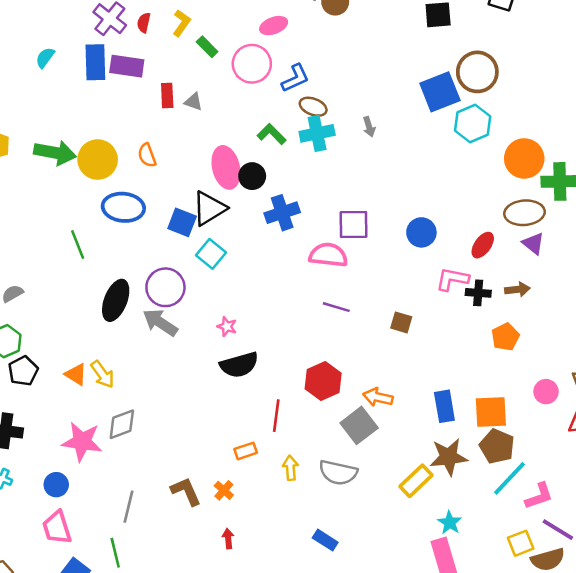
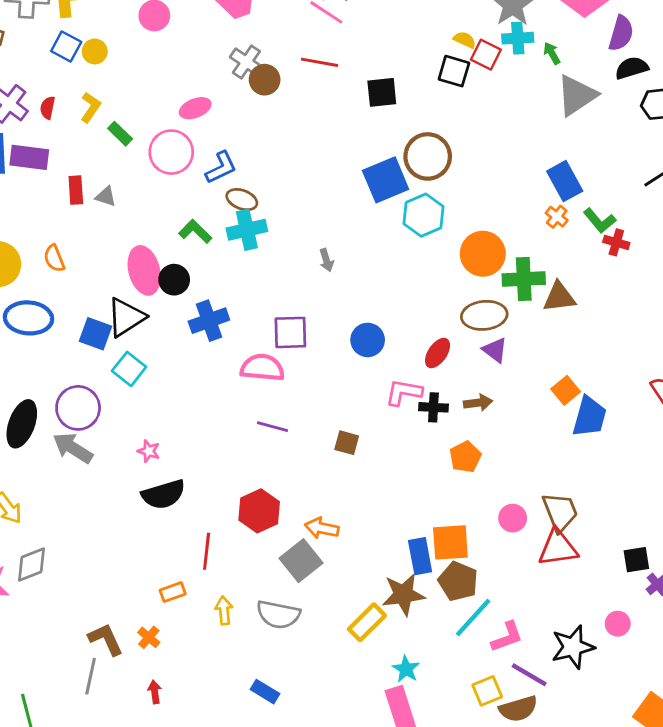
gray arrow: (369, 127) -> (326, 260), moved
blue rectangle: (444, 406) -> (420, 556), moved
gray line: (128, 507) -> (91, 676), moved

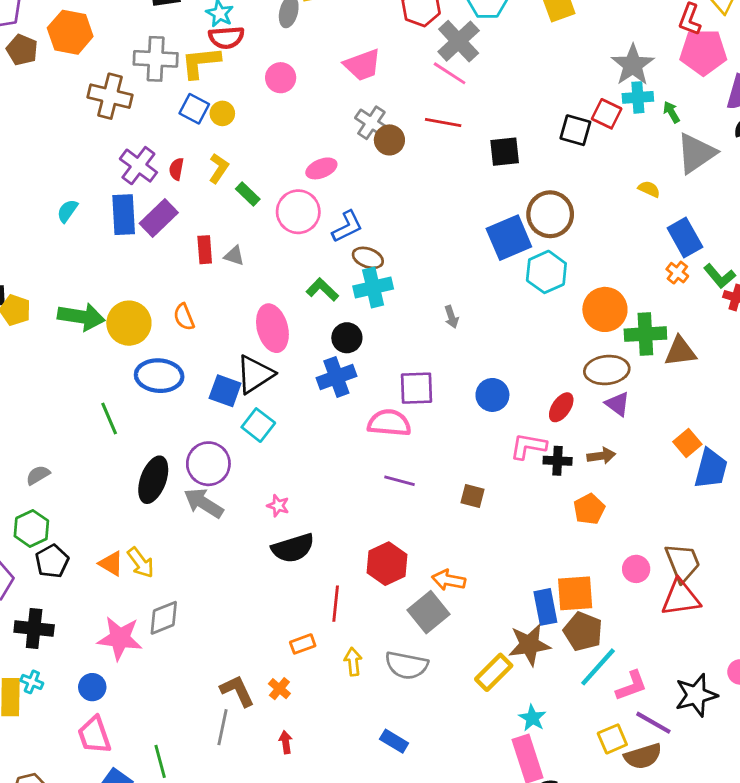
yellow semicircle: (465, 40) -> (649, 189), moved
purple rectangle: (29, 157) -> (159, 218), turned -51
black circle: (174, 280) -> (347, 338), moved

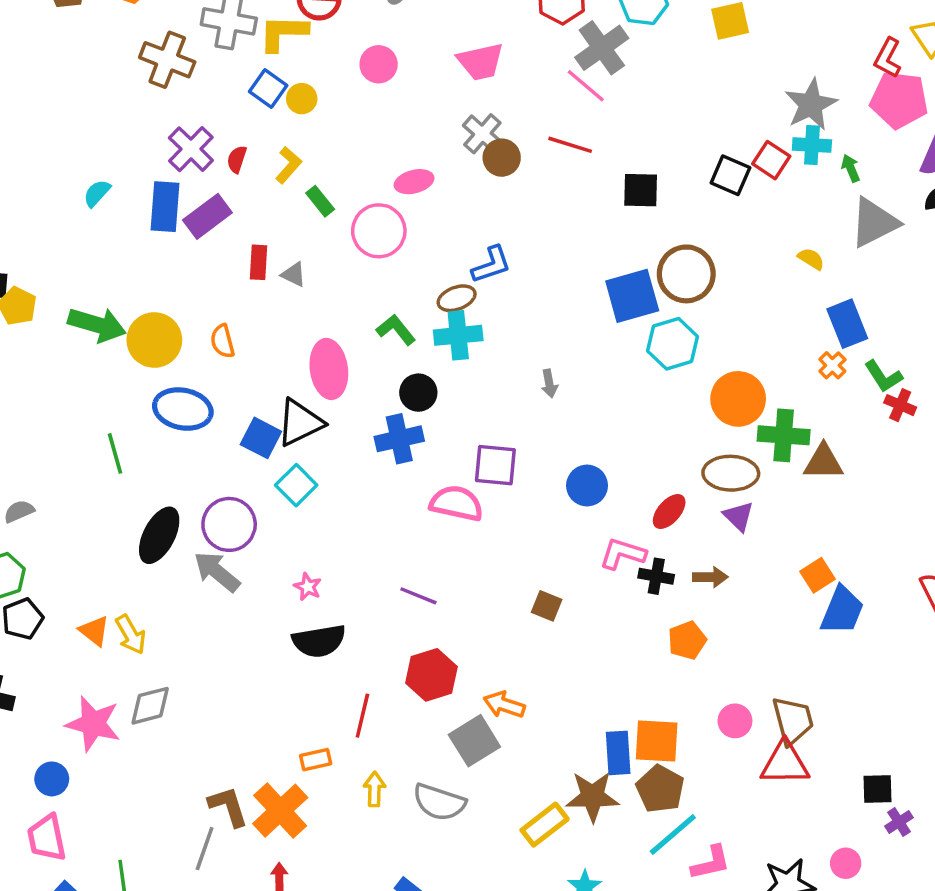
blue L-shape: (347, 227) -> (491, 265), moved
brown ellipse: (368, 258) -> (457, 298), turned -48
purple line: (400, 481) -> (418, 596), moved
orange cross: (279, 689) -> (280, 811), size x2.0

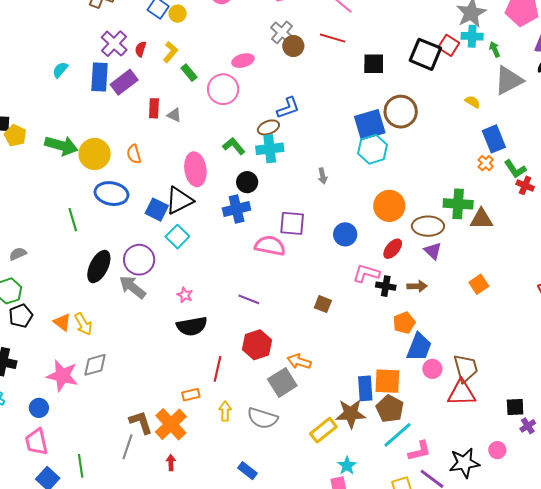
black square: (730, 175) -> (425, 54), size x1.4
cyan hexagon: (673, 344) -> (373, 149), moved
orange circle: (738, 399) -> (389, 206), moved
blue trapezoid: (842, 610) -> (419, 347), moved

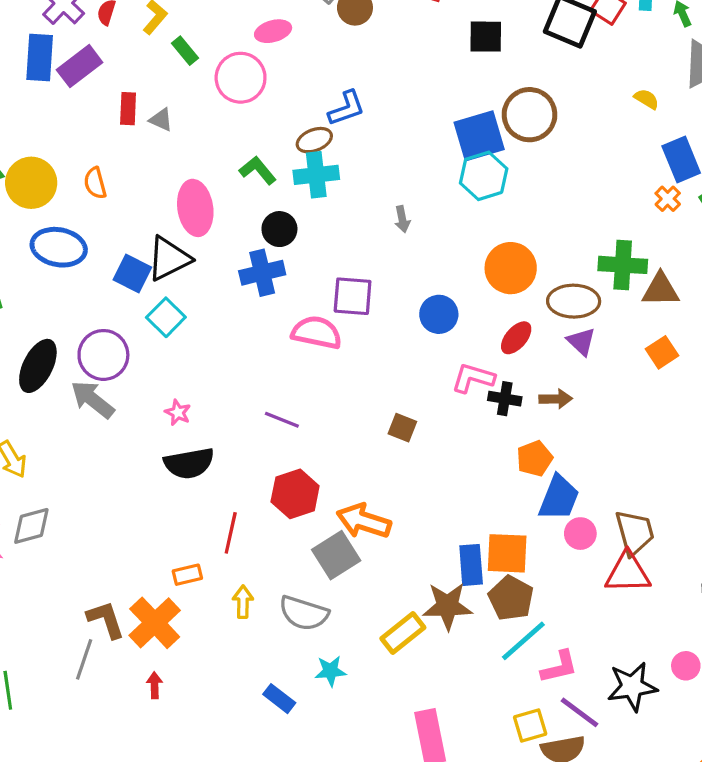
orange square: (479, 284) -> (662, 352), moved
orange arrow: (299, 361) -> (364, 521), size x1.4
cyan star: (347, 466) -> (331, 671), moved, turned 30

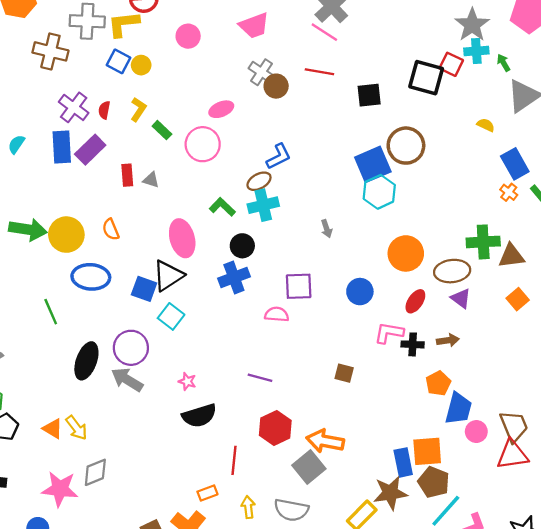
pink semicircle: (317, 333) -> (277, 314), size x0.7

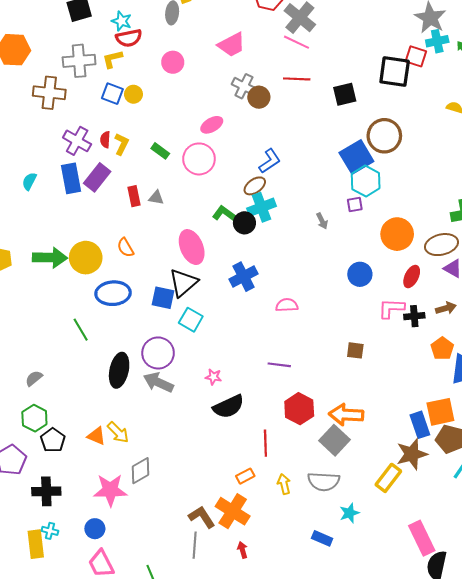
yellow L-shape: (123, 24) -> (112, 59), size x0.7
yellow L-shape: (138, 109) -> (122, 144), moved
black circle: (242, 246) -> (244, 223), moved
purple square: (299, 286) -> (355, 204), moved, size x0.6

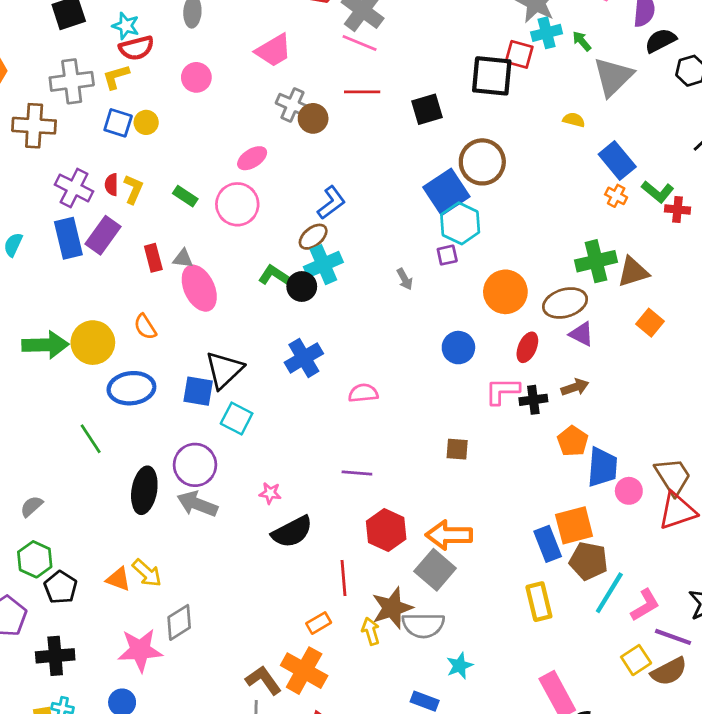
pink ellipse: (192, 247) -> (199, 288), moved
brown star: (412, 454) -> (392, 608), moved
yellow rectangle: (388, 478) -> (539, 602), moved, turned -48

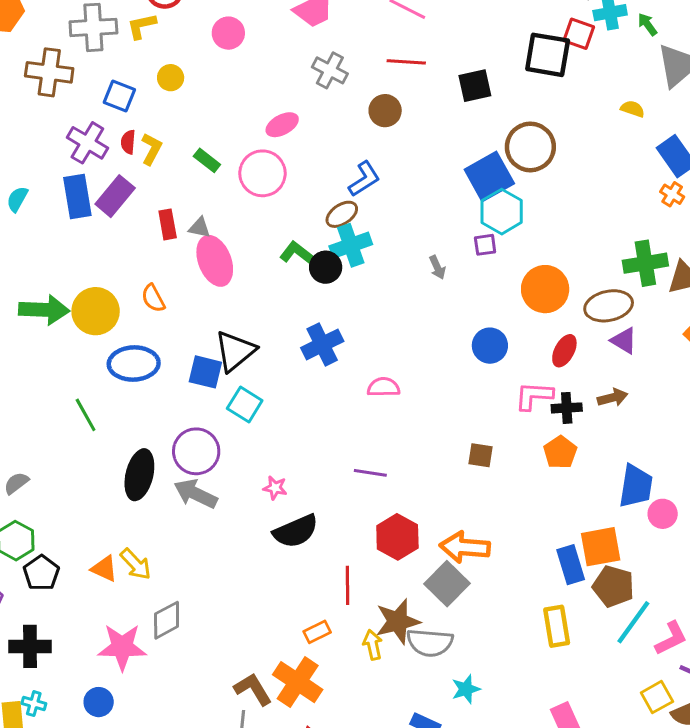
brown circle: (313, 118) -> (385, 111), moved
blue square: (118, 123) -> (119, 96), moved
orange pentagon: (573, 441) -> (560, 452), moved

